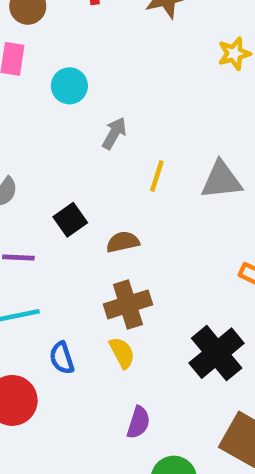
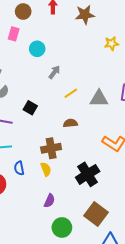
yellow line: (157, 176) -> (71, 93), turned 32
black square: (70, 220) -> (30, 108), turned -32
brown semicircle: (123, 242) -> (70, 123), moved

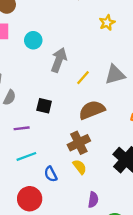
yellow star: (111, 43) -> (107, 23), moved
gray arrow: (54, 72) -> (59, 60), size x1.5
brown semicircle: (70, 123) -> (92, 110), size x1.6

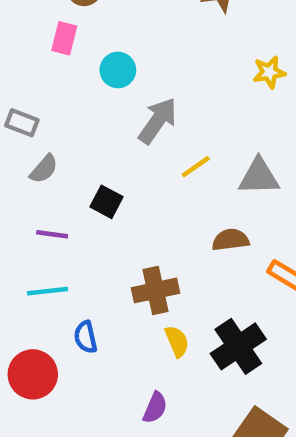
brown semicircle: (92, 110) -> (231, 240), moved, size x0.7
yellow semicircle: (80, 167) -> (177, 341), moved

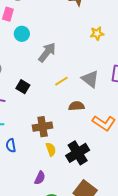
cyan circle: (118, 70) -> (22, 34), moved
yellow line: (196, 167) -> (61, 81), moved
gray triangle: (259, 177) -> (90, 79), turned 36

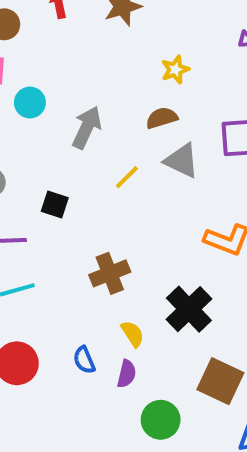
brown semicircle: (76, 106) -> (162, 118), moved
blue semicircle: (11, 146) -> (84, 360), moved
yellow semicircle: (51, 149) -> (133, 334), moved

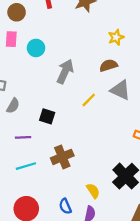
cyan circle: (30, 102) -> (36, 48), moved
brown cross: (110, 273) -> (62, 157), moved

